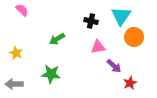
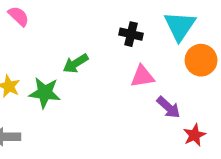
green star: (51, 74) -> (45, 93), moved

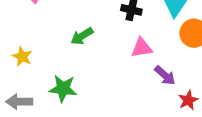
green star: (45, 93) -> (63, 89), moved

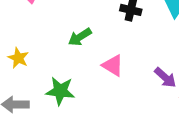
pink triangle: (142, 48) -> (113, 65), moved, turned 40

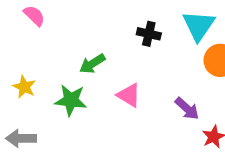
green star: (60, 91) -> (71, 100), moved

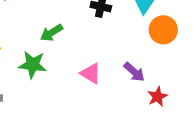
pink triangle: (129, 95) -> (91, 73), moved

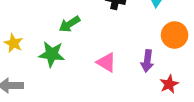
orange circle: (163, 30) -> (175, 35), moved
purple arrow: (134, 72) -> (147, 61), turned 55

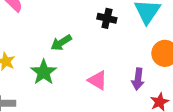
green star: (52, 54) -> (44, 72), turned 30

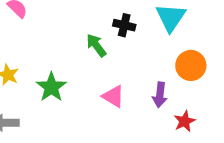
green arrow: (61, 43) -> (96, 45), moved, turned 85

